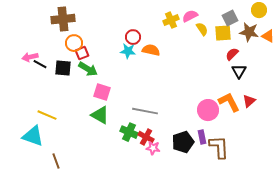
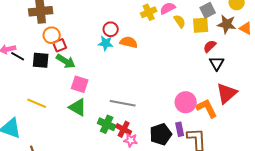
red triangle: (249, 101) -> (227, 93), size x1.6
orange L-shape: (229, 102) -> (207, 108), moved
yellow line: (47, 115) -> (37, 103), moved

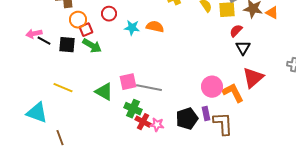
red circle: (111, 29) -> (109, 14), moved
pink square: (80, 84) -> (128, 82), moved, turned -30
red cross: (124, 129) -> (143, 122), moved

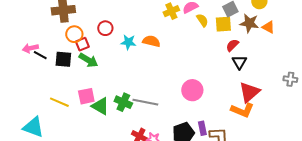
pink square: (128, 82) -> (86, 96), moved
pink circle: (212, 87) -> (192, 90), moved
orange L-shape: (233, 93) -> (242, 110), moved, turned 140
green cross: (133, 109) -> (123, 102), moved

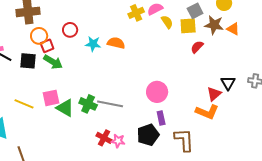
black triangle: (239, 62) -> (228, 83), moved
red triangle: (249, 92) -> (214, 94), size x0.7
purple rectangle: (202, 128) -> (161, 118), moved

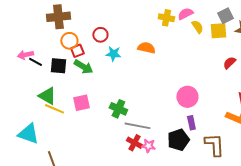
yellow cross: (136, 13) -> (166, 18), turned 35
cyan star: (93, 44) -> (113, 54), moved
red semicircle: (197, 47) -> (229, 63), moved
gray line: (110, 104) -> (137, 126), moved
green triangle: (65, 108) -> (47, 96), moved

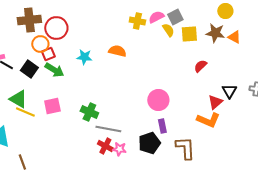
gray square: (225, 16) -> (175, 17), moved
red circle: (100, 35) -> (56, 28), moved, size x1.5
black square: (58, 66) -> (29, 69), turned 30

